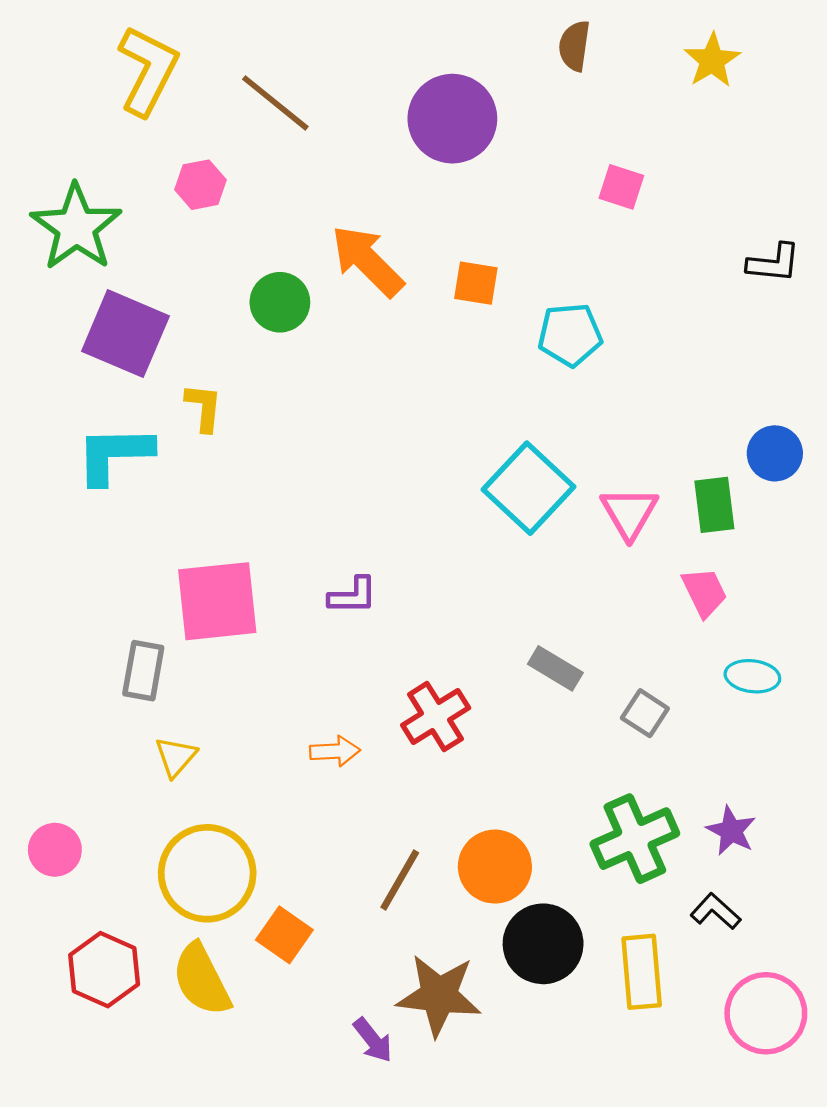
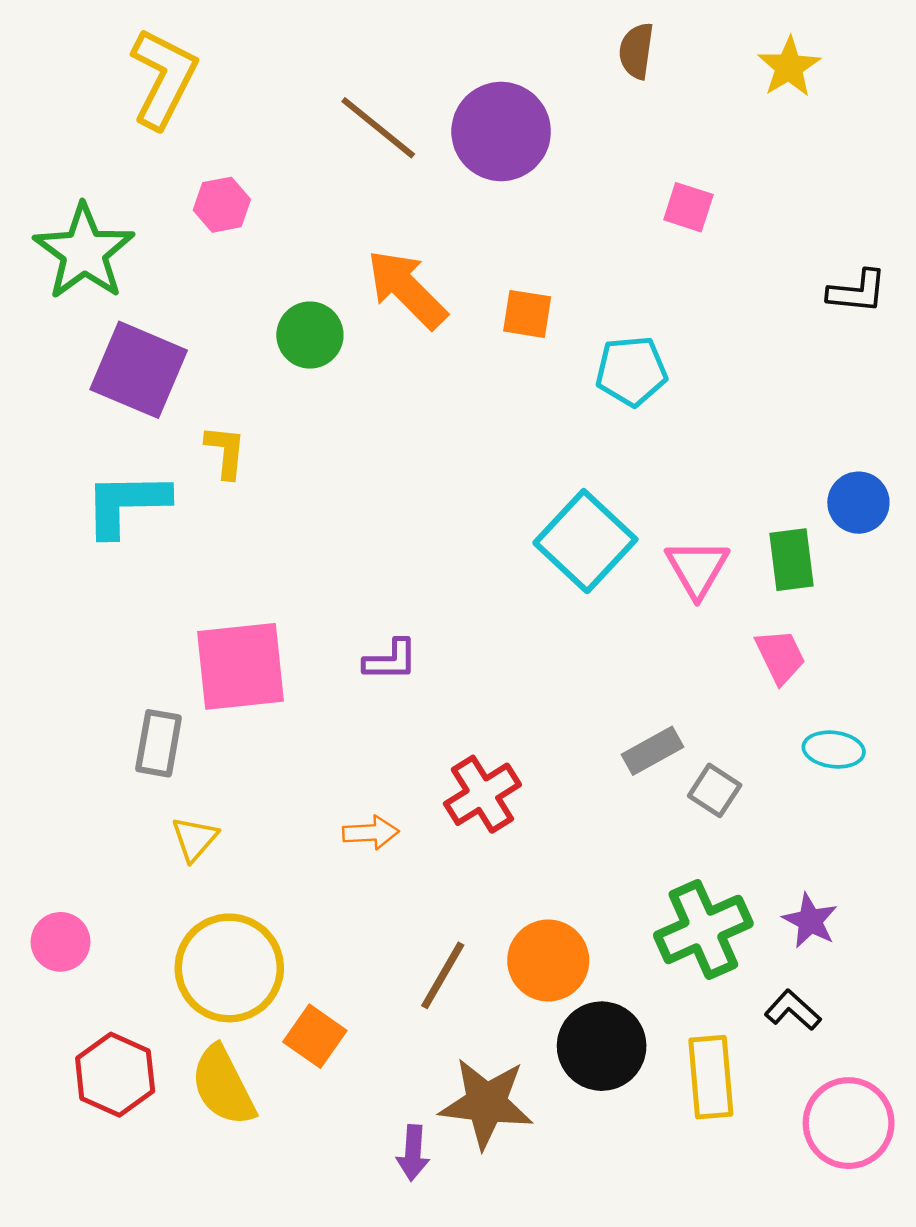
brown line: (275, 103) -> (378, 128), moved
gray rectangle: (555, 668) -> (652, 751), moved, turned -60
purple arrow: (373, 1040) -> (413, 1153), turned 42

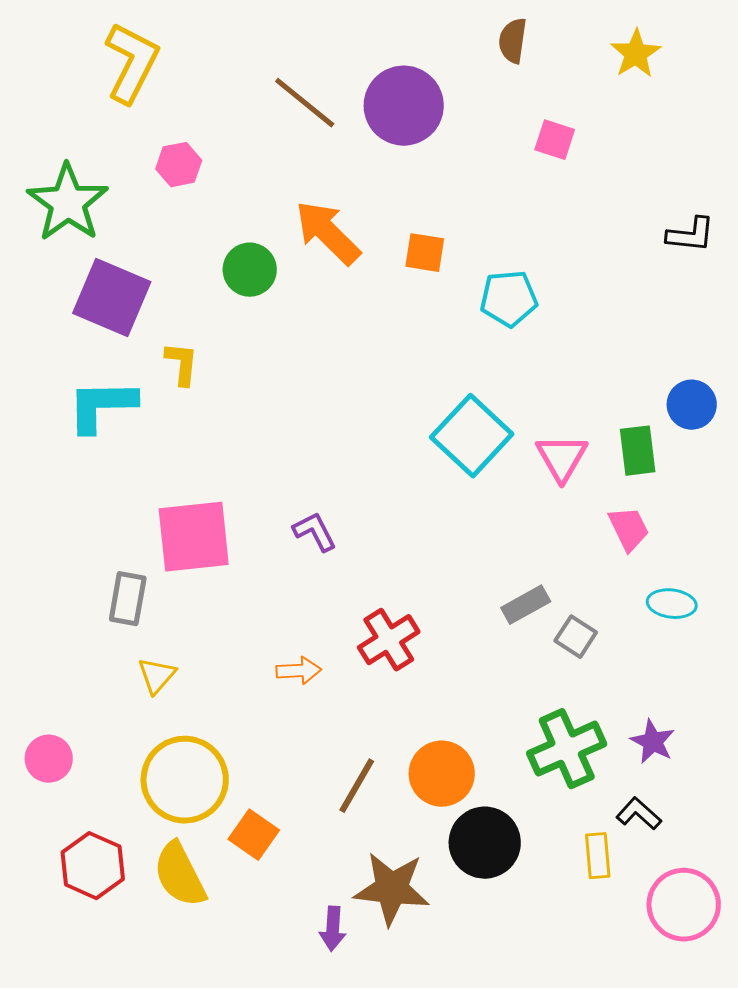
pink square: (688, 207) -> (555, 140), moved
purple L-shape: (391, 660) -> (315, 532), turned -117
yellow rectangle: (711, 1077) -> (598, 856), moved, size x0.7

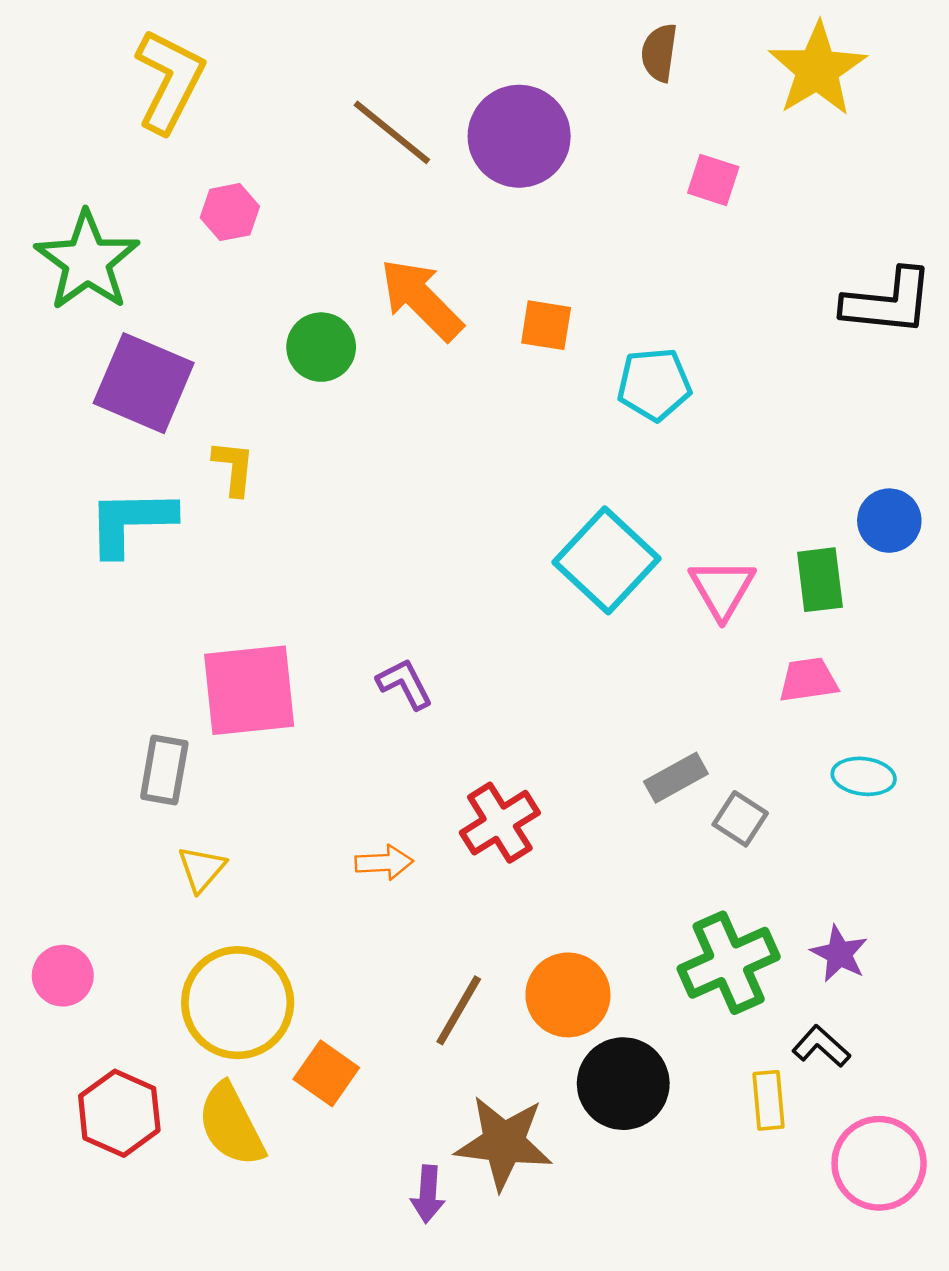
yellow star: (636, 54) -> (817, 69), size x1.5
black L-shape: (691, 235) -> (888, 302), size x1.5
pink trapezoid: (629, 529) -> (808, 680), turned -72

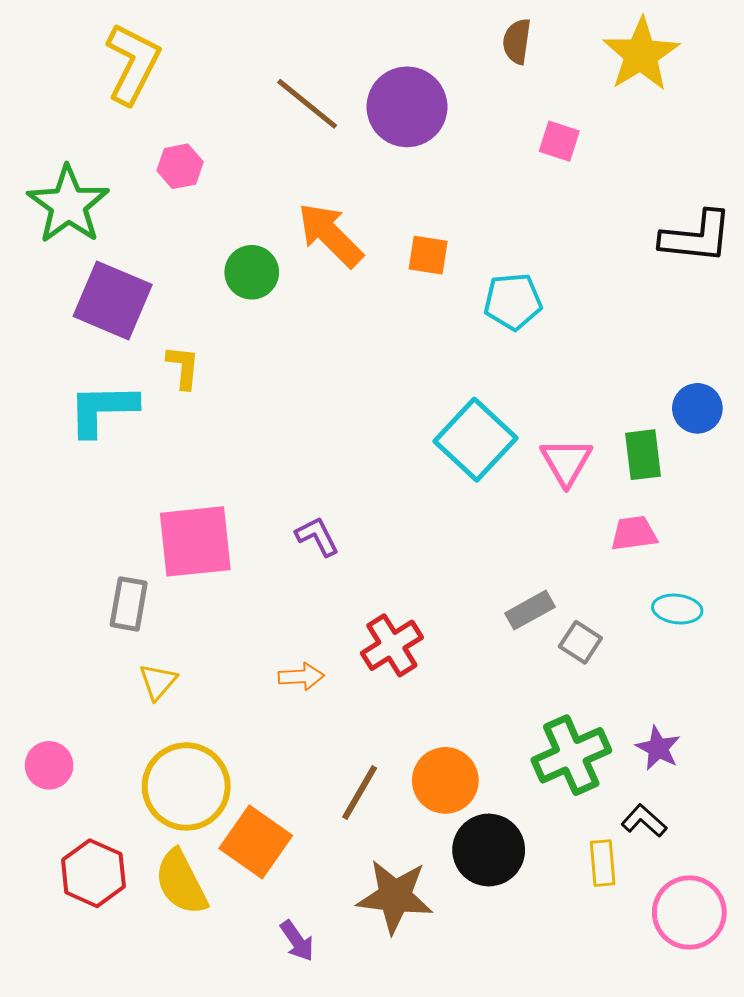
orange square: (326, 1073) -> (256, 842), size x1.4
purple arrow: (428, 1194) -> (297, 941), moved, turned -39

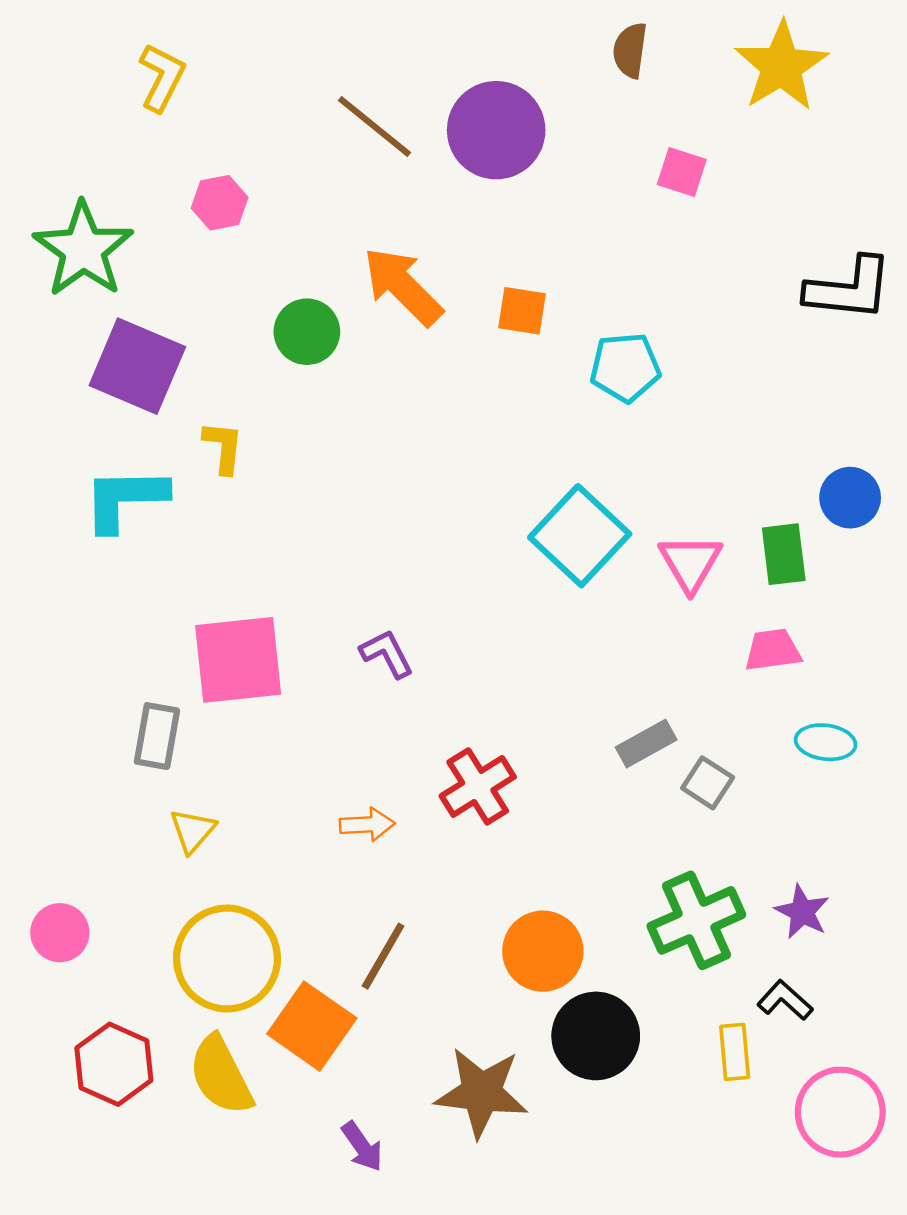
yellow L-shape: (133, 64) -> (162, 77), size x0.7
brown line: (360, 793) -> (383, 956), moved

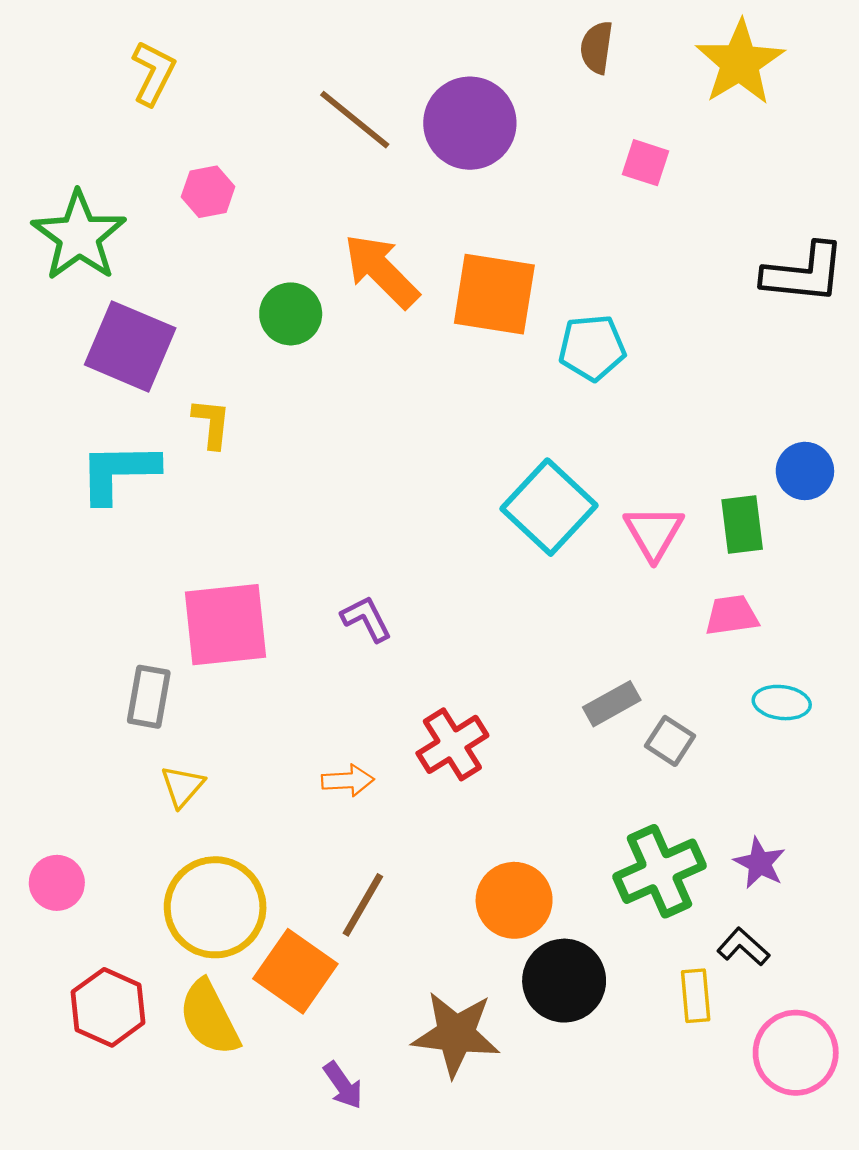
orange square: (522, 311) -> (494, 294), size x1.8

